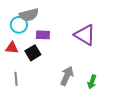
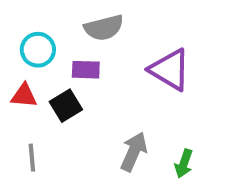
gray semicircle: (29, 15) -> (104, 28), moved

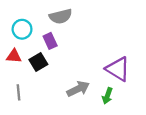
purple rectangle: (86, 70) -> (50, 41), turned 63
purple triangle: (170, 70) -> (118, 69), moved
gray arrow: (134, 152) -> (78, 89), turned 40

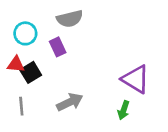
black square: (38, 62) -> (31, 72), moved
gray arrow: (78, 89) -> (70, 102), moved

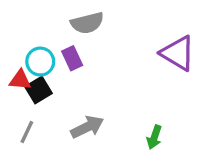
cyan circle: (25, 33) -> (40, 62), moved
purple triangle: (136, 79) -> (178, 53), moved
gray line: (21, 106) -> (27, 132), turned 30

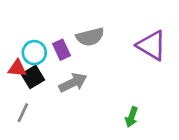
gray semicircle: (87, 23) -> (90, 37), moved
gray arrow: (87, 127) -> (73, 83), moved

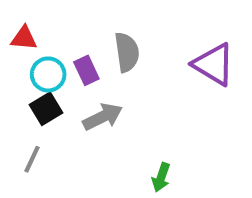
gray semicircle: (90, 37) -> (127, 52), turned -84
red triangle: (17, 68) -> (24, 38), moved
green arrow: (132, 117) -> (161, 177), moved

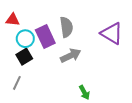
purple rectangle: (86, 70) -> (45, 37), size x1.5
gray arrow: (103, 117) -> (71, 56), moved
green arrow: (161, 177) -> (84, 92), turned -48

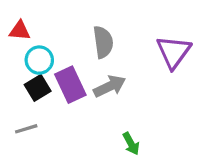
purple triangle: (112, 33) -> (174, 52), turned 35
purple rectangle: (45, 37) -> (70, 85), moved
gray line: (17, 83) -> (26, 129), turned 48

